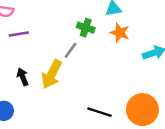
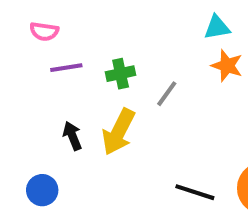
green cross: (86, 28) -> (121, 74), moved, turned -30
gray line: (71, 50) -> (167, 94), moved

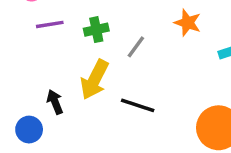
black arrow: (72, 136) -> (55, 102), moved
black line: (195, 192) -> (138, 105), moved

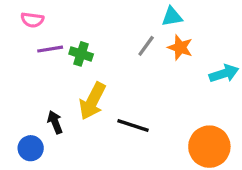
green cross: (96, 30) -> (81, 54), moved, turned 30
gray line: (136, 47) -> (146, 46), moved

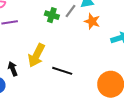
gray line: (146, 46) -> (70, 11), moved
green cross: (81, 54) -> (52, 15), moved

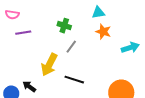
gray line: (70, 11) -> (71, 47), moved
black arrow: (13, 69) -> (29, 87), moved, turned -32

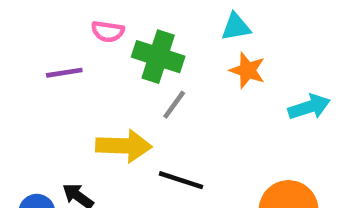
pink semicircle: (12, 15) -> (108, 31), moved
green cross: (64, 26) -> (158, 57), size x1.5
yellow arrow: (49, 65) -> (124, 146), turned -115

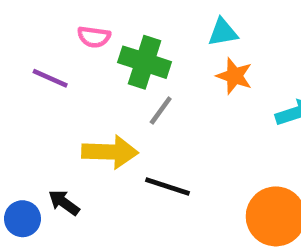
purple line: (64, 73) -> (50, 78), turned 33

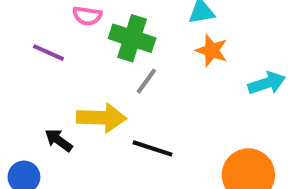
black arrow: (64, 203) -> (59, 140), moved

